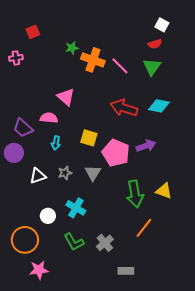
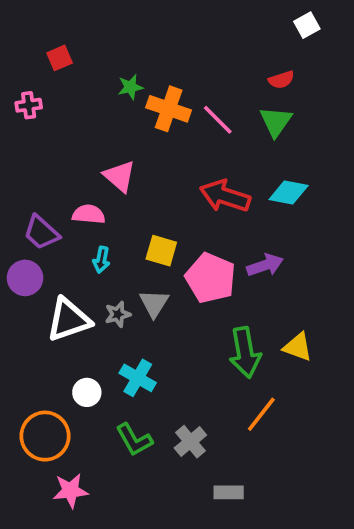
white square: (162, 25) -> (307, 25), moved, turned 32
gray triangle: (93, 173) -> (154, 303), moved
white triangle: (38, 176) -> (69, 320), size x1.5

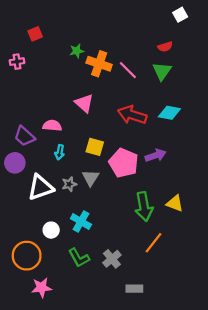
pink triangle: (120, 176) -> (84, 103), moved

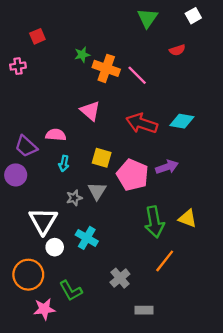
green triangle: (162, 71) -> (147, 18), moved
white triangle: (40, 187) -> (43, 221), moved, turned -40
green L-shape: (79, 258) -> (71, 291), moved

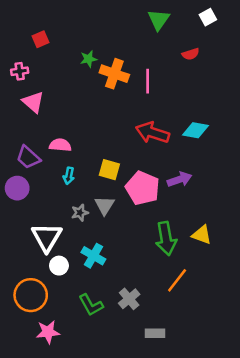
pink line: (137, 75) -> (148, 81), turned 45
pink triangle: (90, 111) -> (33, 102), moved
green L-shape: (71, 291) -> (91, 305), moved

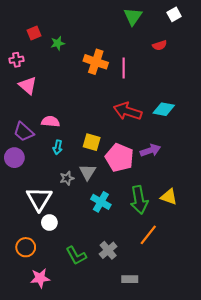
green star: (88, 59) -> (58, 43), moved
cyan cross: (93, 256) -> (101, 202), moved
orange circle: (31, 295) -> (26, 247), size x0.7

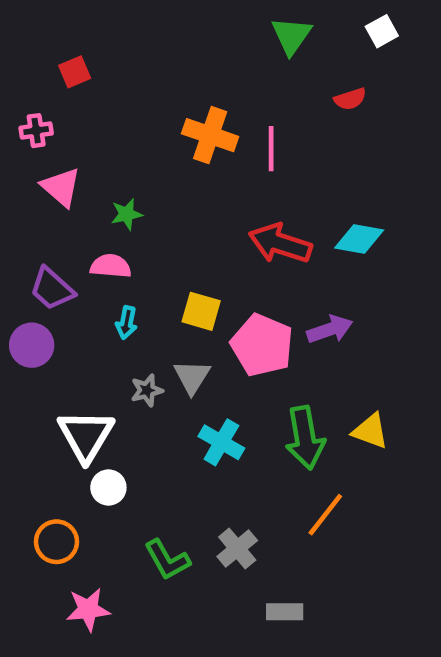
green star: (58, 43) -> (127, 214), moved

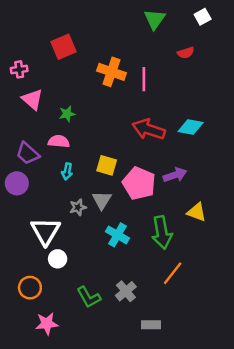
red square: (75, 72) -> (64, 47), moved, size x1.5
yellow triangle: (370, 431) -> (197, 212), moved

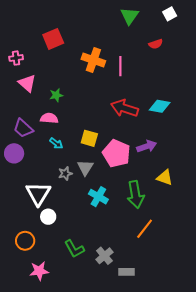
cyan arrow: (67, 171) -> (56, 143), turned -64
gray cross: (126, 291) -> (104, 256), moved

